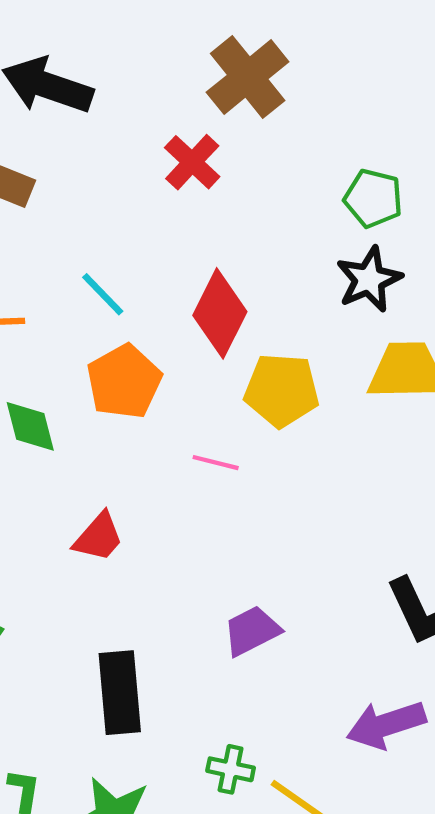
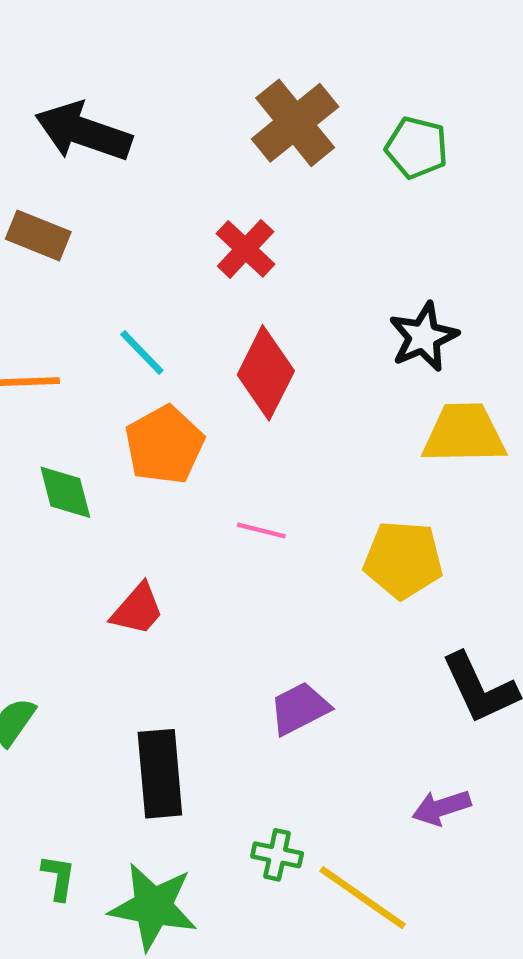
red cross: (192, 162) -> (246, 249), moved
green pentagon: (373, 198) -> (417, 148), moved
yellow pentagon: (282, 390) -> (403, 560), moved
purple arrow: (386, 725) -> (441, 808), size x0.7

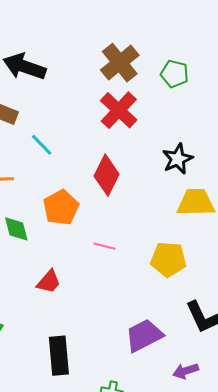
red cross: (246, 249) -> (119, 110), moved, size x1.4
cyan line: (142, 353) -> (42, 145), moved
purple trapezoid: (300, 708) -> (144, 335), moved, size x1.4

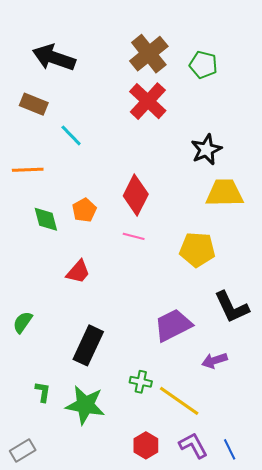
red diamond: (107, 175) -> (136, 195), moved
orange pentagon: (61, 208) -> (84, 210), moved, size x0.7
black rectangle: (59, 356) -> (88, 345), turned 30

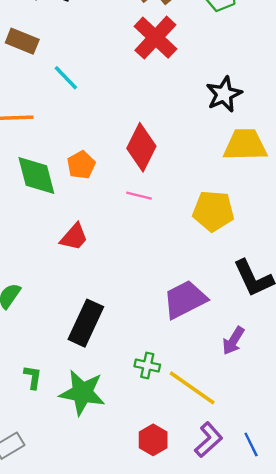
green diamond: (46, 219) -> (36, 176), size x1.4
purple arrow: (214, 361) -> (233, 341), turned -40
purple L-shape: (193, 445) -> (209, 440), turned 76

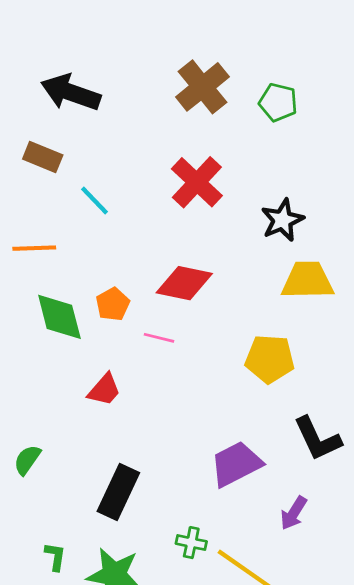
red cross: (155, 38) -> (197, 182), moved
red diamond: (141, 147) -> (184, 283), turned 75
pink line: (139, 196) -> (159, 338), moved

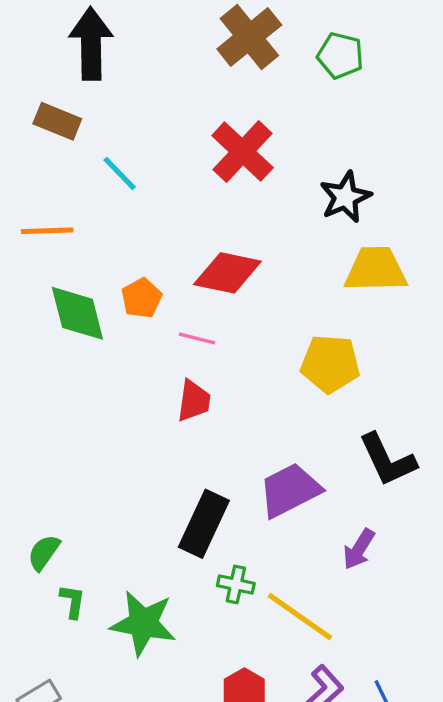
black arrow: (71, 93) -> (91, 44), turned 70
red trapezoid: (104, 390) -> (194, 401), moved, turned -33
green semicircle: (27, 460) -> (44, 552), moved
black rectangle: (118, 492) -> (204, 524), moved

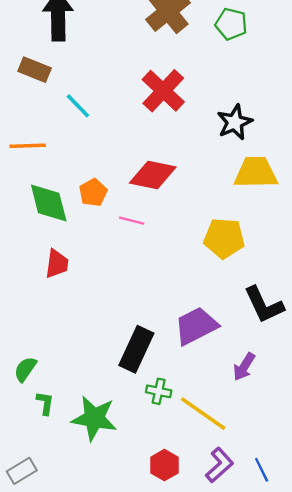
red trapezoid: (194, 401) -> (57, 264), moved

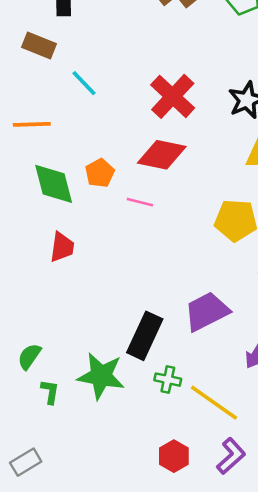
red cross: (163, 91) -> (173, 96), moved
green star: (94, 418) -> (101, 376), moved

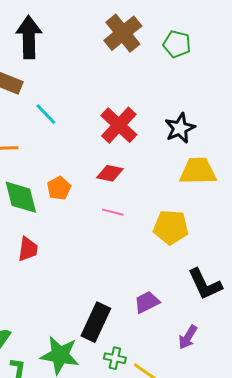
red diamond: (162, 155) -> (110, 173), size x0.7
pink line: (140, 202) -> (113, 212), moved
purple trapezoid: (207, 311) -> (147, 302), size x0.7

